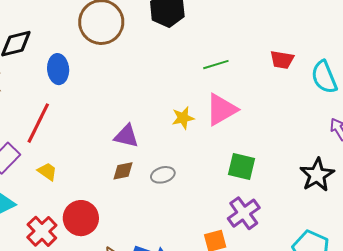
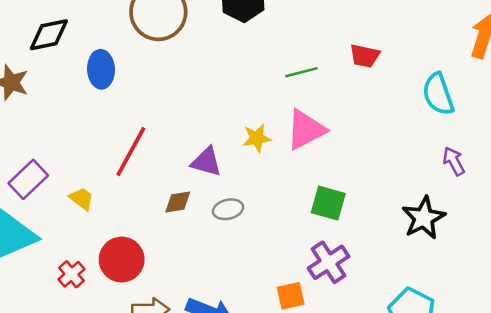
red trapezoid: (282, 60) -> (365, 56), moved
red line: (38, 123) -> (131, 152), moved
purple triangle: (126, 136) -> (206, 162), moved
red cross: (42, 231) -> (71, 274), size x0.7

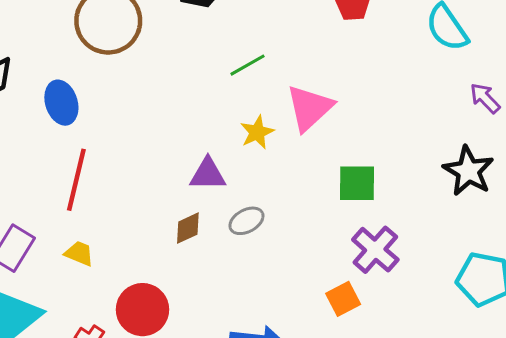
green line: (301, 72) -> (248, 65), moved
red line: (131, 152) -> (76, 180), moved

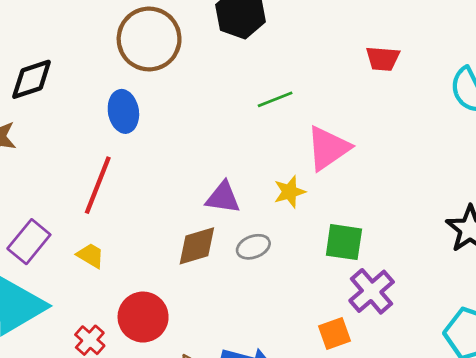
blue ellipse: (61, 103) -> (123, 111), moved
yellow star: (257, 132) -> (290, 192), moved
green square: (357, 183) -> (344, 242), moved
brown diamond: (188, 228) -> (197, 246), size x1.4

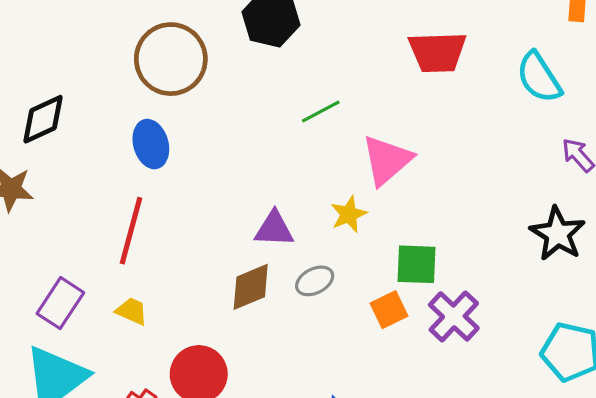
red trapezoid: (383, 59) -> (437, 52), size x1.5
orange square: (334, 334) -> (389, 310), moved

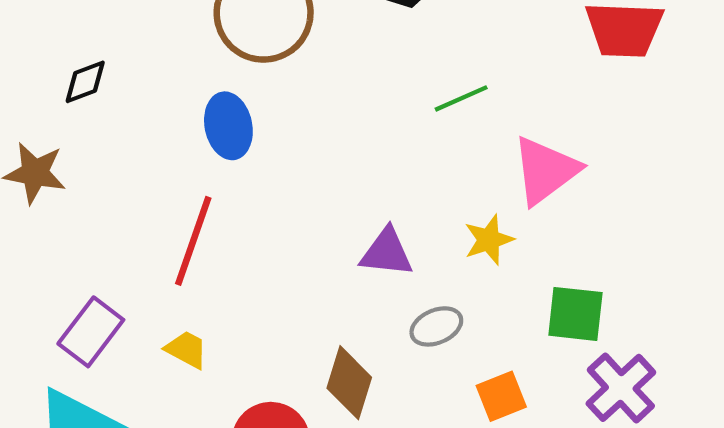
black diamond: (43, 119) -> (85, 82), size x0.7
brown diamond: (251, 287) -> (349, 383), moved, turned -54
orange square: (389, 310) -> (501, 396), moved

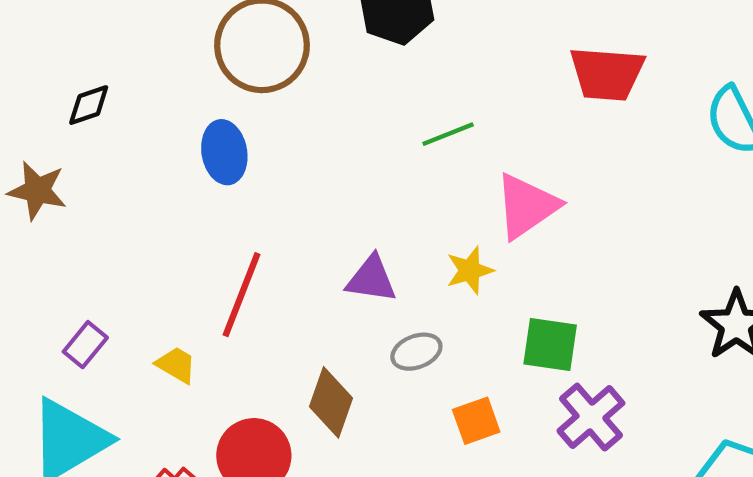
red line: (193, 241) -> (242, 295), moved
purple rectangle: (91, 332) -> (85, 345), size x0.7

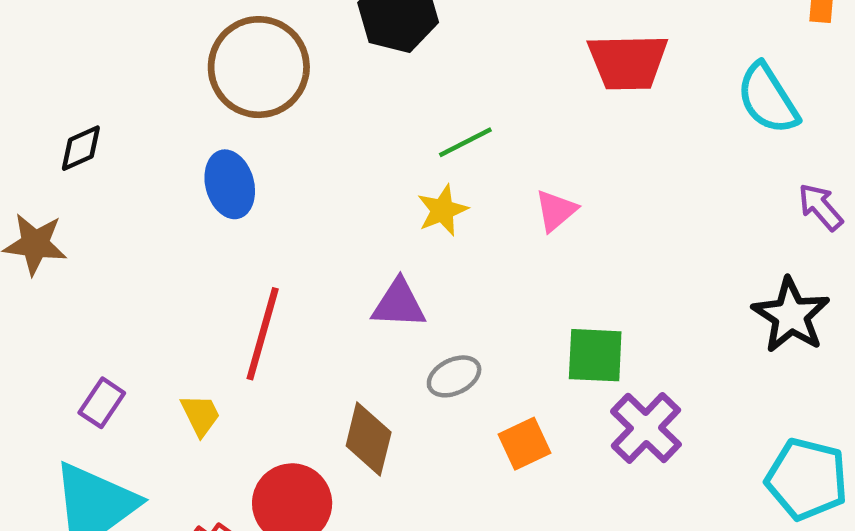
pink triangle: (526, 206) -> (556, 211), size x0.6
yellow star: (470, 270) -> (442, 210), moved
yellow trapezoid: (176, 365) -> (200, 415), turned 39

